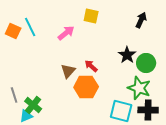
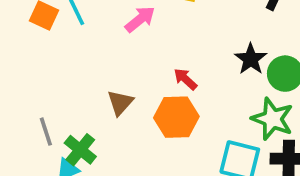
brown triangle: (68, 71) -> (120, 103), moved

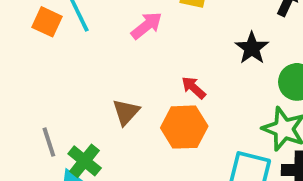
black star: (251, 59) -> (252, 48), moved

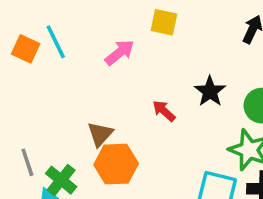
black star: (252, 48) -> (210, 91), moved
orange hexagon: (184, 127) -> (116, 164), moved

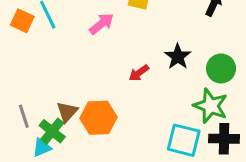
red arrow: (164, 111) -> (139, 73), turned -78
brown triangle: (100, 134) -> (67, 112), moved

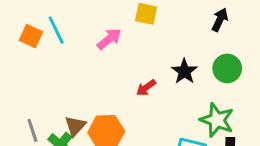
green circle: (221, 68) -> (227, 68), moved

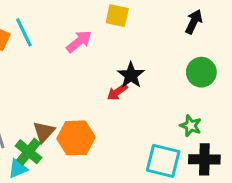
black star: (184, 71) -> (131, 75), moved
green star: (217, 120) -> (191, 126), size x0.6

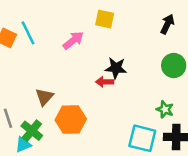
black star: (131, 75) -> (116, 68), turned -30
red arrow: (117, 92) -> (105, 82), turned 36
brown triangle: (44, 132) -> (44, 97), moved

